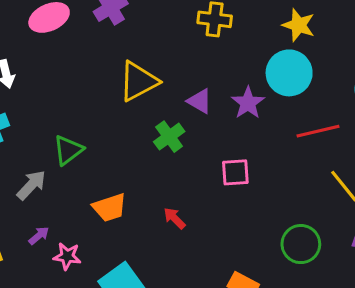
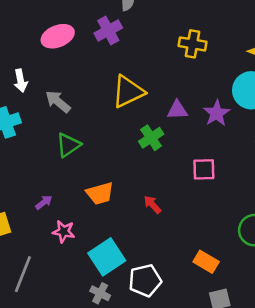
purple triangle: (200, 101) -> (177, 110), turned -35
gray arrow: (31, 185) -> (58, 102), moved, turned -96
purple arrow: (39, 236) -> (44, 202), moved

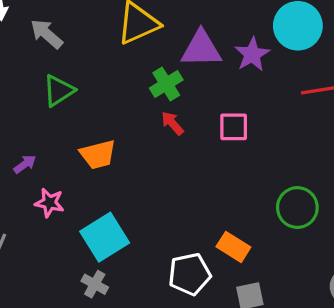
purple triangle: (177, 110) -> (201, 49), size x1.5
red arrow: (152, 204) -> (172, 123), moved
white pentagon: (145, 280) -> (190, 274), moved

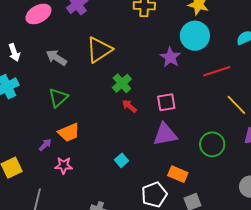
gray arrow: (46, 34) -> (56, 58), moved
purple triangle: (201, 49) -> (165, 134), moved
orange trapezoid: (98, 154) -> (69, 132), moved
cyan square: (105, 237) -> (122, 160), moved, size x0.5

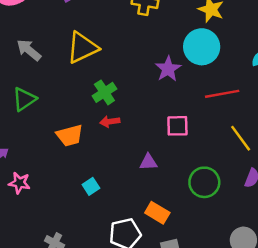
pink square: (166, 102) -> (177, 126), moved
red arrow: (129, 106) -> (110, 122), turned -56
orange trapezoid: (69, 132) -> (70, 135), moved
purple triangle: (165, 134) -> (148, 162), size x0.6

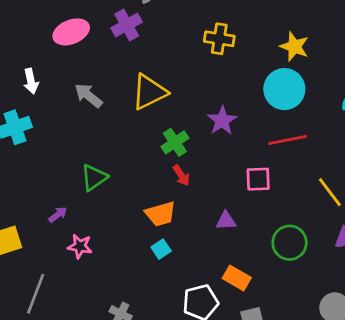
purple star: (168, 69) -> (222, 121), moved
red line: (222, 94) -> (288, 140), moved
green triangle: (24, 99) -> (94, 178), moved
red arrow: (110, 122) -> (181, 175), turned -114
orange trapezoid: (70, 135) -> (160, 214), moved

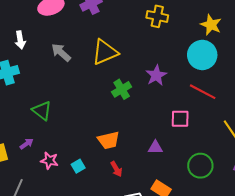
red line: (288, 140) -> (203, 92), turned 36
red arrow: (181, 175) -> (116, 169), moved
green triangle: (94, 178) -> (42, 111), moved, turned -50
purple arrow: (58, 215) -> (27, 144), moved
cyan square: (161, 249) -> (78, 166), moved

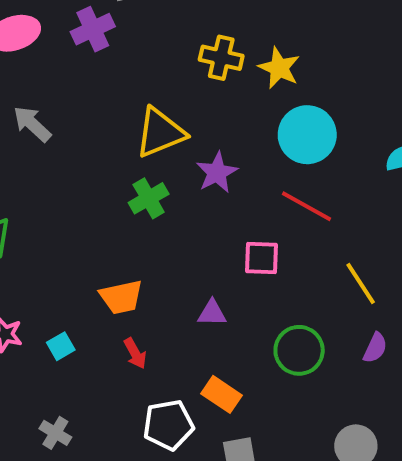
yellow star: (211, 25) -> (279, 68), moved
yellow triangle: (105, 52) -> (160, 133), moved

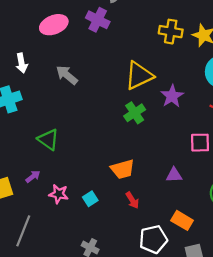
purple cross: (93, 29) -> (98, 20), turned -35

